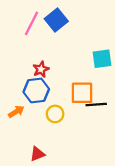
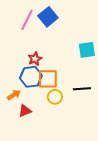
orange square: (82, 93) -> (48, 79), moved
yellow circle: (55, 114) -> (55, 97), moved
red triangle: (37, 154) -> (25, 111), moved

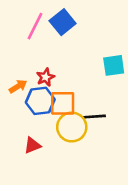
black line: (82, 89) -> (94, 117), moved
orange arrow: (14, 95) -> (18, 86), moved
yellow circle: (55, 97) -> (72, 127), size x1.5

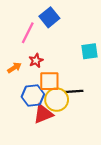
pink line: (35, 26) -> (28, 33), moved
blue hexagon: (40, 101) -> (33, 95), moved
red triangle: (32, 145) -> (43, 114), moved, size x1.5

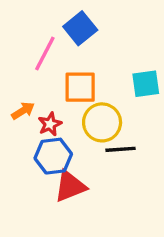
red star: (36, 61) -> (50, 124), moved
orange square: (49, 81) -> (80, 87), moved
yellow circle: (57, 100) -> (102, 122), moved

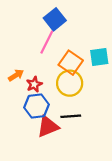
pink line: (45, 54) -> (47, 42), moved
orange square: (80, 87) -> (71, 63), moved, turned 35
black line: (121, 149) -> (71, 116), moved

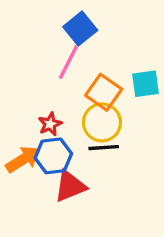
orange arrow: (16, 75) -> (23, 159), moved, size x1.5
black line: (71, 116) -> (104, 148), moved

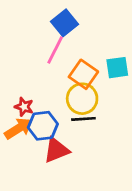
red star: (50, 124) -> (24, 107), moved, turned -30

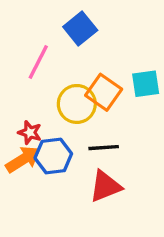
pink line: (55, 50) -> (38, 62), moved
yellow circle: (82, 99) -> (77, 104), moved
red triangle: (56, 150) -> (105, 186), moved

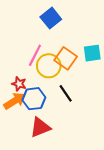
pink line: (38, 62) -> (35, 55), moved
black line: (104, 148) -> (66, 93), turned 60
red triangle: (105, 186) -> (40, 127), moved

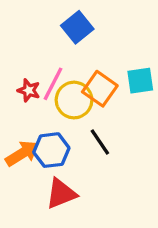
red star: (19, 84) -> (29, 90), moved

